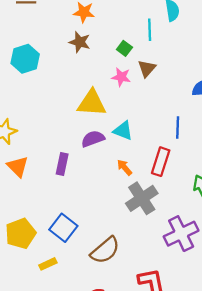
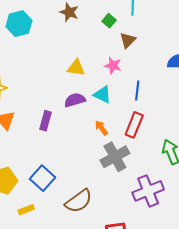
pink star: (121, 77) -> (113, 66), moved
yellow triangle: (92, 103) -> (76, 68), size x0.7
blue line: (178, 127) -> (137, 91), moved

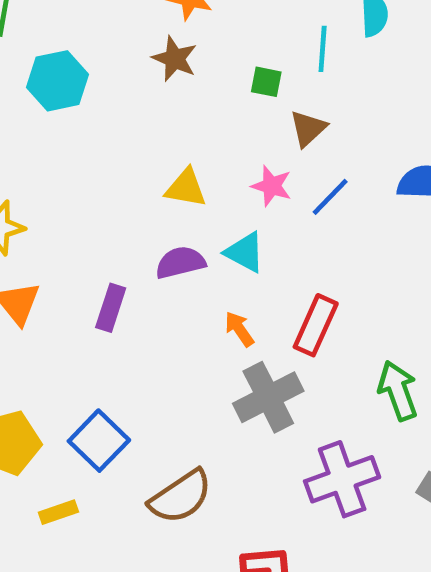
green square: (109, 21) -> (266, 82), turned -32
blue line: (137, 91) -> (330, 197), moved, turned 36

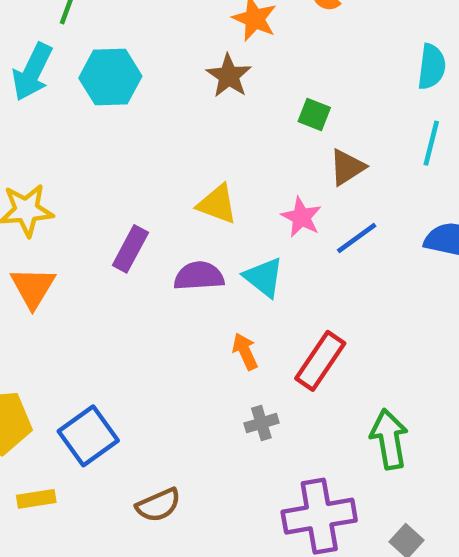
cyan line: (323, 49) -> (431, 143), moved
purple rectangle: (111, 308) -> (130, 249), moved
gray cross: (268, 397) -> (261, 423), size x0.5
brown semicircle: (181, 497) -> (158, 505), size x0.7

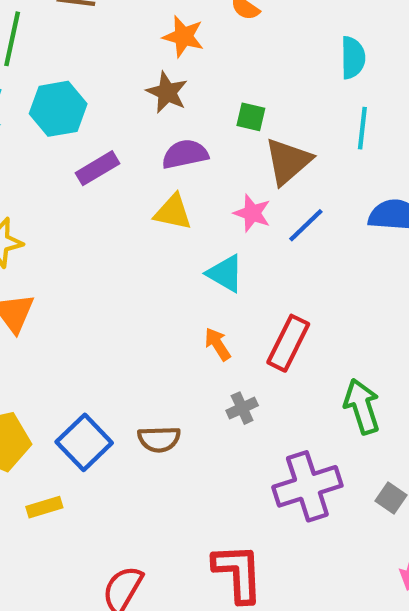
brown triangle: (347, 167) -> (288, 161), size x1.4
purple rectangle: (130, 249) -> (97, 168), moved, turned 39
purple semicircle: (199, 276) -> (185, 154), moved
brown semicircle: (158, 505) -> (159, 439), moved, turned 30

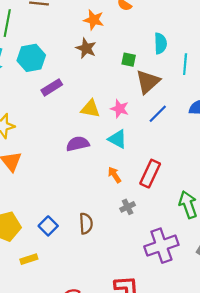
cyan semicircle: (353, 58) -> (160, 43), moved
purple semicircle: (185, 154) -> (78, 144), moved
pink star: (252, 213) -> (120, 109), moved
brown semicircle: (159, 439) -> (86, 223), turned -90
blue square: (84, 442) -> (48, 226), size x0.7

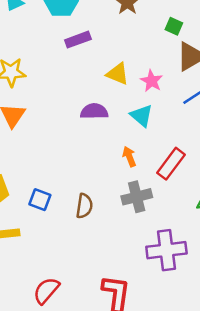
gray cross: (128, 207) -> (137, 197), size x1.6
blue square: (48, 226) -> (40, 200), turned -36

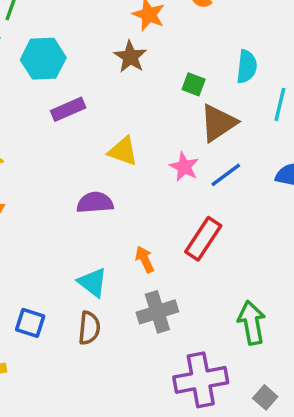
pink star: (151, 81) -> (184, 167), moved
cyan triangle: (142, 116) -> (93, 282), moved
red rectangle: (171, 164) -> (203, 239), moved

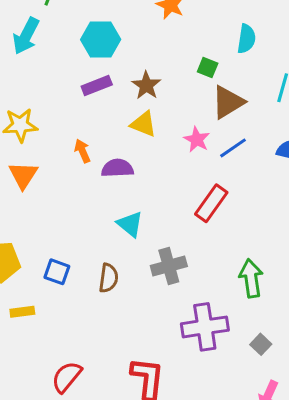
brown star: (130, 57) -> (146, 85), moved
cyan hexagon: (43, 59) -> (101, 39), moved
cyan semicircle: (247, 67) -> (246, 39), moved
orange arrow: (145, 259) -> (82, 151), moved
cyan triangle: (93, 282) -> (130, 224), moved

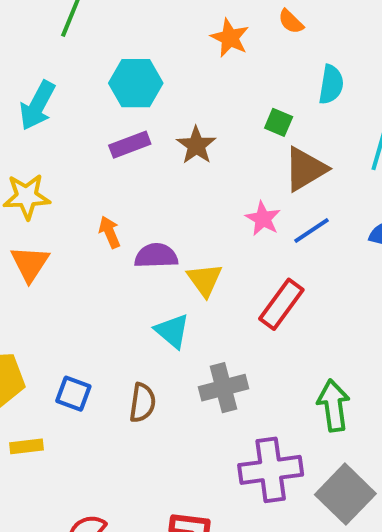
cyan arrow: (26, 36) -> (37, 105), moved
yellow triangle: (144, 124) -> (205, 280), moved, turned 32
gray square: (261, 344) -> (345, 494), size x2.0

